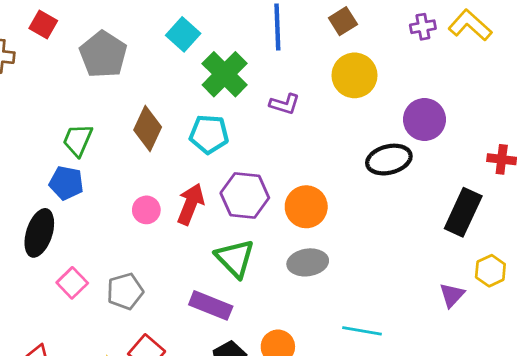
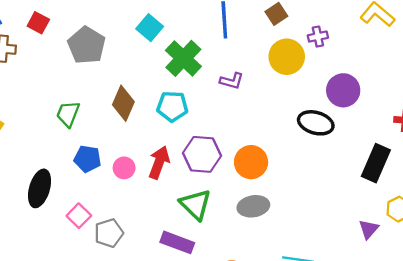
purple cross: (423, 27) -> (318, 37), moved
black ellipse: (389, 160) -> (316, 123), turned 32
blue pentagon: (66, 183) -> (87, 159), moved
pink square: (72, 283) -> (79, 216), moved

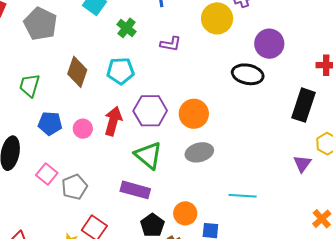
green cross: (183, 58) -> (127, 28), size x0.6

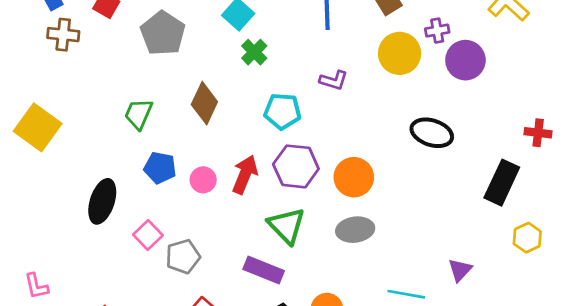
green cross: (127, 28) -> (254, 52), moved
purple circle: (269, 44) -> (465, 60), moved
cyan pentagon: (120, 71) -> (282, 111), moved
purple triangle: (302, 164) -> (460, 270), moved

